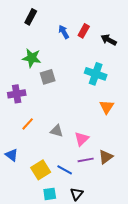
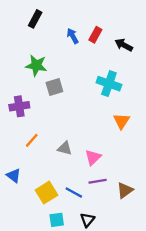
brown triangle: (106, 157) -> (125, 190), moved

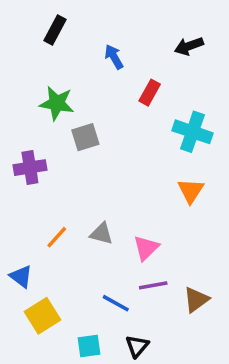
red rectangle: (95, 35) -> (150, 93), moved
black arrow: (124, 45) -> (189, 46), moved, turned -48
cyan cross: (109, 84) -> (192, 132), moved
orange line: (32, 140) -> (57, 237), moved
yellow square: (47, 193) -> (42, 316), moved

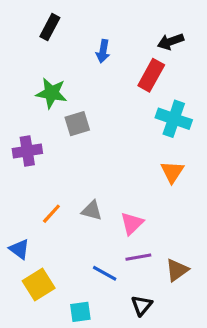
blue arrow: (114, 57) -> (103, 51), turned -140
red rectangle: (150, 93) -> (151, 75), moved, size x1.4
black triangle: (137, 346) -> (142, 305), moved

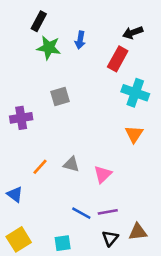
green star: (51, 93) -> (49, 48), moved
purple line: (138, 257) -> (108, 212), moved
brown triangle: (177, 270) -> (138, 232), moved, turned 30
yellow square: (39, 284) -> (19, 239), moved

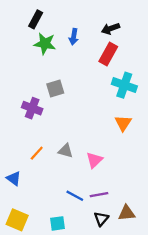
black arrow: (133, 33) -> (111, 29), moved
purple cross: (21, 118) -> (32, 108), moved, turned 30
yellow square: (19, 239) -> (17, 220), turned -35

